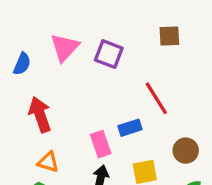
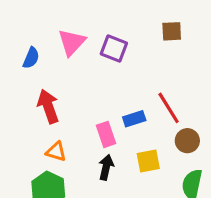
red line: (156, 98) -> (169, 108), moved

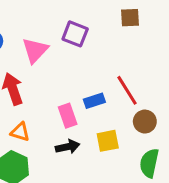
pink triangle: (72, 42) -> (35, 50), moved
black arrow: (106, 167) -> (68, 147), turned 65

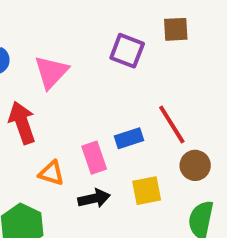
purple square: (75, 34) -> (127, 51), moved
orange triangle: (20, 132) -> (51, 173), moved

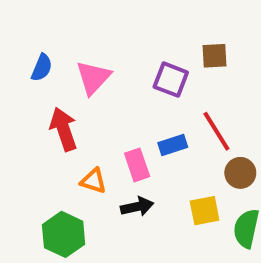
brown square: (176, 29) -> (214, 56), moved
purple square: (127, 51) -> (171, 80), moved
yellow square: (147, 191) -> (205, 211), moved

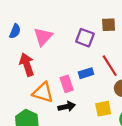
orange triangle: (93, 181) -> (43, 93), size x1.5

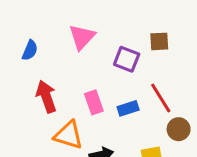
pink triangle: (43, 37) -> (82, 37), moved
pink rectangle: (67, 84) -> (94, 102), moved

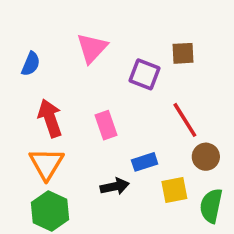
blue rectangle: (128, 108) -> (145, 162), moved
orange triangle: (69, 135) -> (47, 164), moved, turned 44

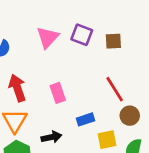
purple square: (145, 74) -> (82, 35), moved
black arrow: (115, 186) -> (51, 137), moved

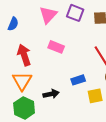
pink rectangle: (58, 93) -> (56, 47), moved, turned -49

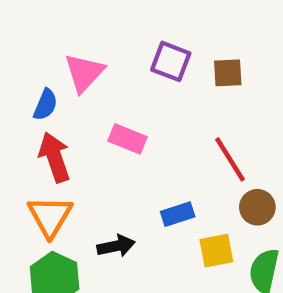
pink triangle: (48, 15) -> (84, 73), moved
blue semicircle: (13, 24) -> (45, 105), moved

